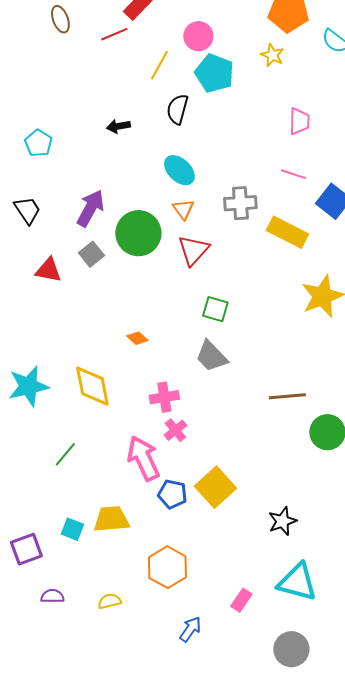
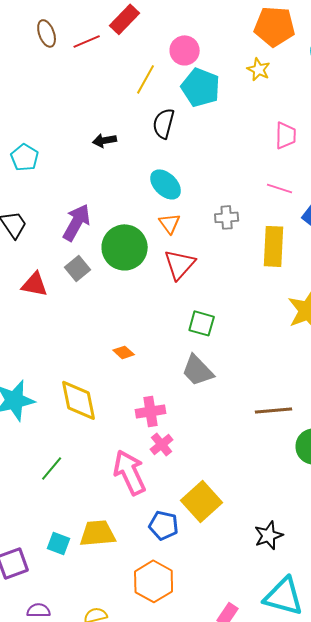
red line: (114, 34) -> (87, 41), moved
gray cross: (240, 203) -> (227, 217), size x0.7
yellow rectangle: (287, 232) -> (274, 246), turned 66
blue pentagon: (172, 494) -> (164, 525), moved

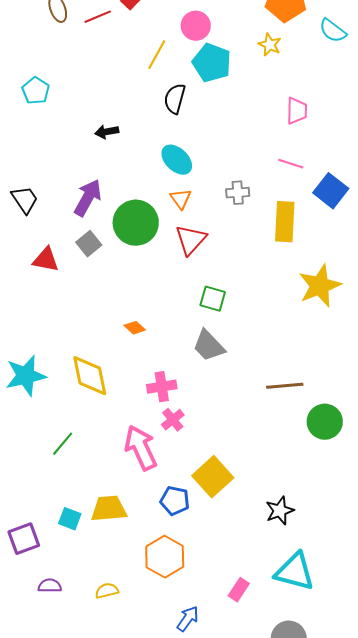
black arrow: (105, 140) -> (107, 132), moved
cyan pentagon: (25, 157) -> (36, 91), moved

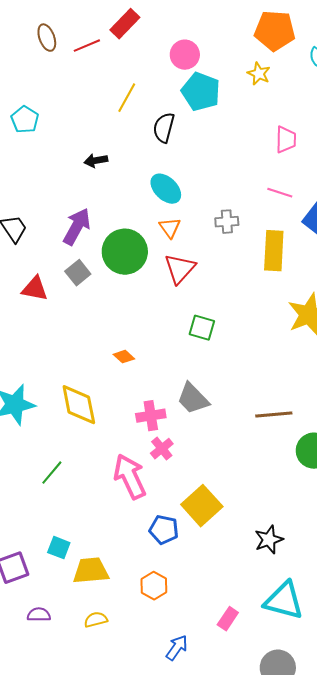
yellow line: (157, 55) -> (127, 98), moved
gray trapezoid: (209, 346) -> (193, 399), moved
yellow trapezoid: (109, 509) -> (91, 571), moved
orange hexagon: (165, 557) -> (154, 586), size x0.7

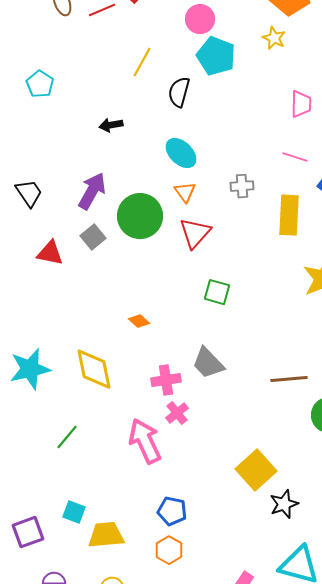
yellow square: (202, 506) -> (256, 470), moved
blue pentagon: (164, 530) -> (172, 511), moved

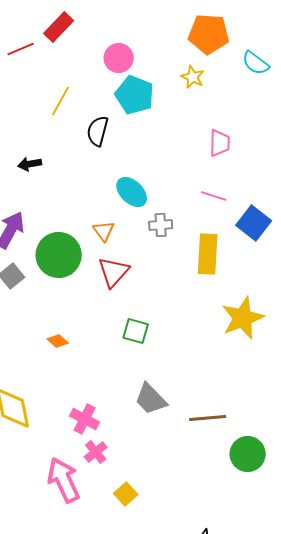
cyan ellipse: (181, 153) -> (132, 192), moved
orange diamond: (139, 321) -> (58, 341), moved
gray trapezoid: (208, 363) -> (151, 399), moved
pink cross: (166, 380) -> (85, 419), turned 36
yellow square: (256, 470) -> (126, 494), moved, size x0.6

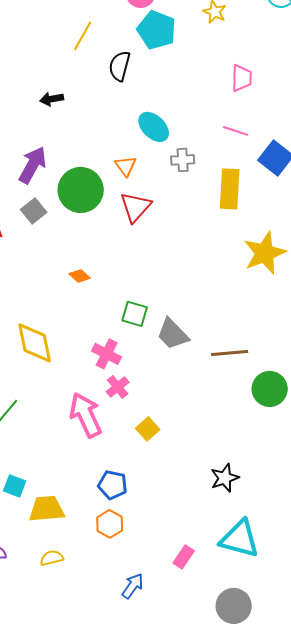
green square: (136, 331) -> (135, 314), moved

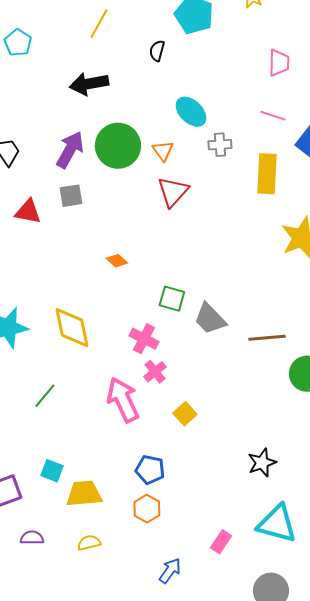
yellow line: (83, 36) -> (99, 24), moved
black semicircle: (120, 66) -> (157, 51), size x0.7
black arrow: (52, 99) -> (89, 84), size x1.6
green circle: (81, 190) -> (118, 146), moved
gray square: (34, 211) -> (71, 196), turned 30

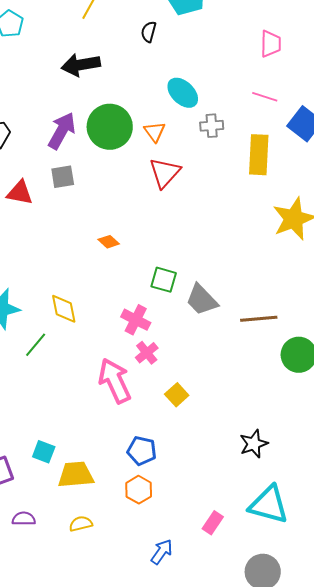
yellow diamond: (72, 328) -> (64, 309), size x0.7
green line: (45, 396) -> (36, 345), moved

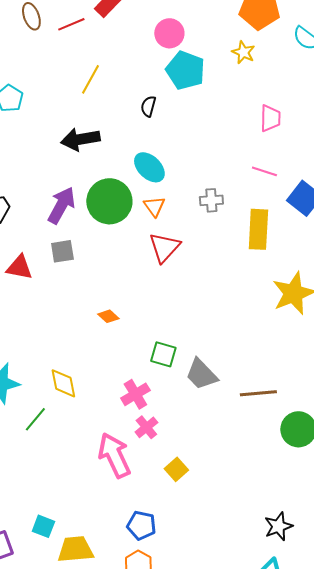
cyan ellipse: (183, 93) -> (149, 167), moved
pink cross: (136, 320) -> (135, 394), turned 32
black star: (254, 444) -> (278, 526), moved

